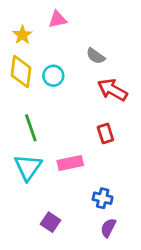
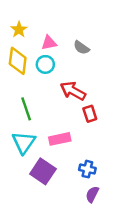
pink triangle: (58, 19) -> (49, 43), moved
red arrow: (112, 90) -> (73, 91), moved
purple square: (51, 222) -> (43, 171), moved, size x1.5

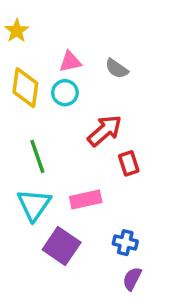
yellow star: (19, 30) -> (17, 31), moved
red arrow: (73, 91) -> (105, 131), turned 110

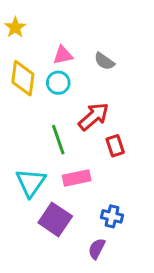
green line: (37, 156) -> (58, 140), moved
purple semicircle: (132, 279) -> (97, 249), moved

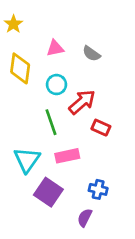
cyan circle: (58, 83) -> (56, 85), moved
red rectangle: (115, 146) -> (101, 128), turned -48

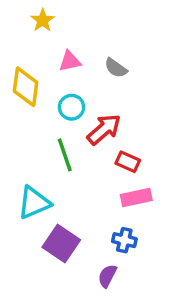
yellow star: (13, 24) -> (43, 20), moved
pink rectangle: (67, 156) -> (136, 198), moved
cyan triangle: (27, 160) -> (34, 203), turned 32

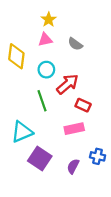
yellow star: (43, 20) -> (49, 20), moved
pink rectangle: (136, 198) -> (74, 129), moved
blue cross: (124, 240) -> (98, 156), moved
purple semicircle: (107, 276) -> (73, 166), moved

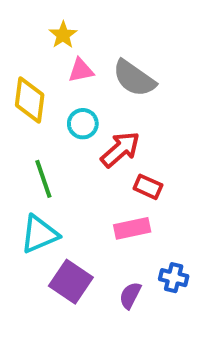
yellow star: (49, 20) -> (63, 35), moved
gray semicircle: (75, 44) -> (134, 78), size x1.6
green line: (42, 101) -> (43, 179), moved

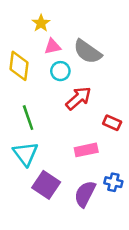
cyan circle: (83, 124) -> (60, 71), moved
red rectangle: (148, 187) -> (112, 123), moved
cyan triangle: (39, 234) -> (25, 154), turned -44
purple semicircle: (130, 295) -> (85, 194), size x1.5

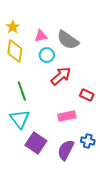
yellow star: (41, 23) -> (13, 27), moved

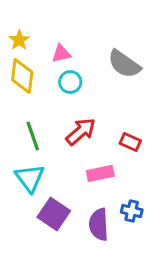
gray semicircle: (68, 40) -> (124, 64), moved
red arrow: (61, 76) -> (81, 132), moved
purple semicircle: (66, 150) -> (99, 224), turned -30

